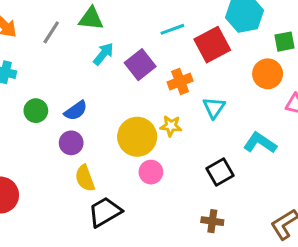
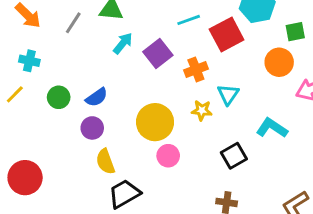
yellow star: (171, 126) -> (202, 110), moved

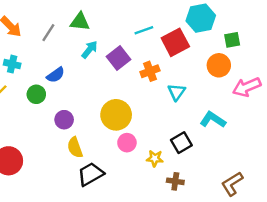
blue semicircle: (97, 97) -> (56, 75), moved
yellow star: (202, 110) -> (155, 158), moved

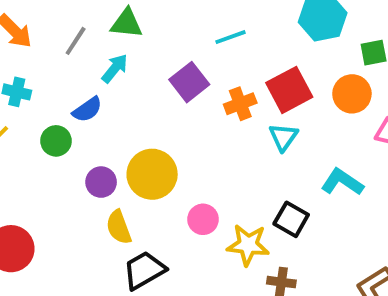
red square: (175, 42) -> (289, 90), moved
cyan arrow: (89, 50) -> (115, 68), moved
yellow circle: (116, 115) -> (152, 174), moved
black square: (181, 143) -> (291, 219), turned -30
yellow star: (155, 158) -> (248, 245), size x1.5

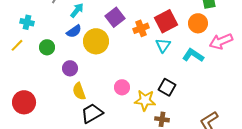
blue semicircle: (87, 110) -> (74, 31), moved
yellow circle: (152, 174) -> (96, 41), moved
cyan L-shape: (342, 182) -> (193, 55), moved

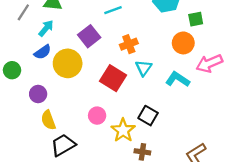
red square: (166, 21) -> (113, 78), moved, turned -30
orange cross: (141, 28) -> (129, 44), moved
yellow star: (145, 100) -> (123, 130), turned 30

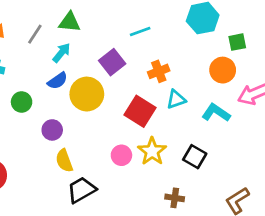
cyan triangle: (144, 68) -> (176, 99), turned 36
black square: (148, 116) -> (195, 157), moved
yellow star: (123, 130) -> (152, 151), moved

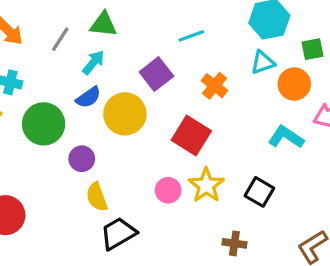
orange cross: (159, 71) -> (215, 86), turned -30
cyan triangle: (176, 99) -> (263, 62), moved
green circle: (22, 102) -> (44, 124), size x1.6

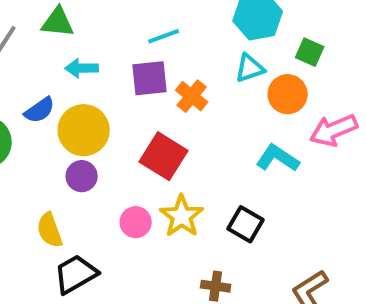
green square: (312, 49) -> (310, 52), turned 35
cyan arrow: (93, 62) -> (82, 68), moved, turned -130
purple square: (156, 74) -> (150, 78), moved, turned 32
purple circle: (82, 159) -> (82, 176), moved

